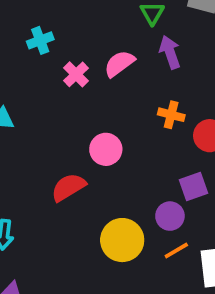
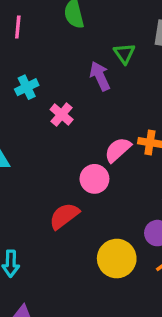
purple arrow: (170, 52) -> (100, 76), moved
pink semicircle: (119, 64) -> (118, 150), moved

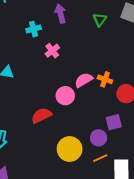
purple arrow: (100, 76) -> (60, 14), moved

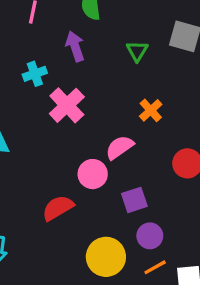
pink cross: (52, 51) -> (67, 105), size x1.5
orange cross: (105, 79) -> (151, 110), moved, turned 32
purple square: (114, 122) -> (134, 200), moved

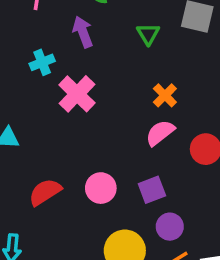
pink semicircle: (119, 147) -> (160, 133), moved
pink circle: (93, 174) -> (101, 188), moved
red semicircle: (58, 208) -> (45, 192), moved

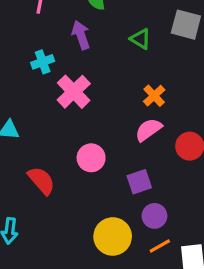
green triangle: (148, 34) -> (140, 39), turned -30
pink circle: (101, 188) -> (91, 158), moved
red semicircle: (45, 192) -> (41, 181), turned 80

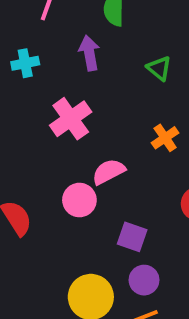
cyan cross: (43, 62) -> (25, 63), moved
pink semicircle: (148, 130) -> (109, 172), moved
purple square: (139, 182) -> (132, 237), turned 30

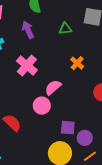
green triangle: (159, 68) -> (65, 29), turned -32
purple square: (132, 237) -> (68, 128), moved

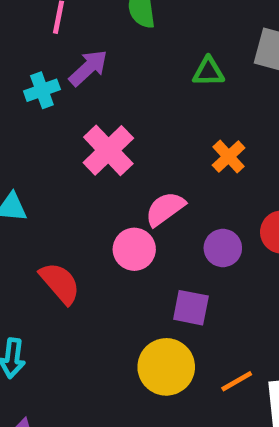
purple arrow: (28, 30) -> (88, 68), moved, turned 66
purple circle: (85, 138) -> (223, 248), moved

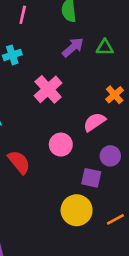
purple arrow: (88, 68) -> (73, 47), moved
pink semicircle: (165, 209) -> (94, 122), moved
purple circle: (223, 248) -> (110, 156), moved

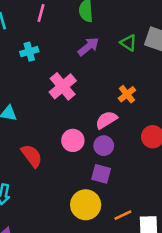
green triangle: (105, 47) -> (128, 43), moved, turned 30
purple circle: (110, 156) -> (104, 146), moved

